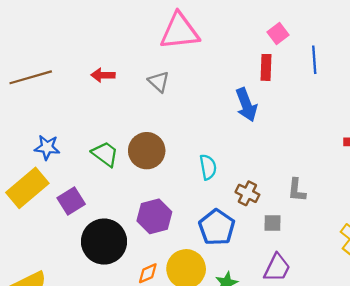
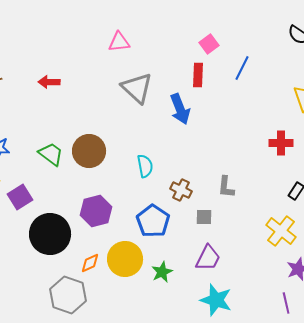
pink triangle: (180, 31) -> (119, 42), size x0.6
blue line: (314, 60) -> (242, 68), turned 30
gray triangle: (159, 82) -> (137, 88), moved, size x1.6

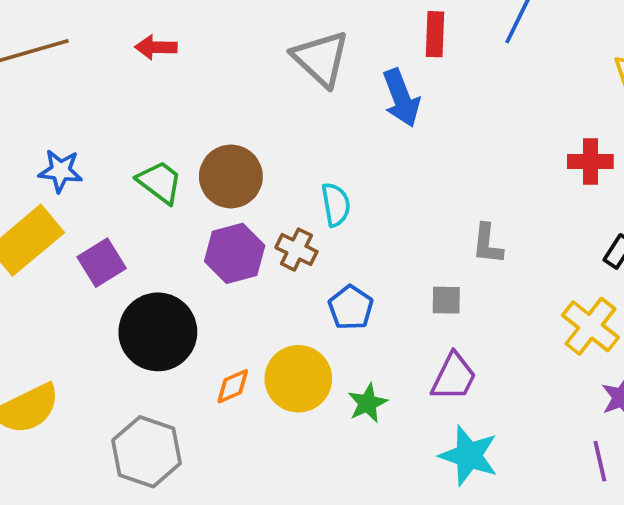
brown cross: (181, 190) -> (296, 250), moved
purple hexagon: (96, 211) -> (235, 253), moved
blue pentagon: (153, 221) -> (351, 308), size x0.7
gray hexagon: (68, 295) -> (147, 452), moved

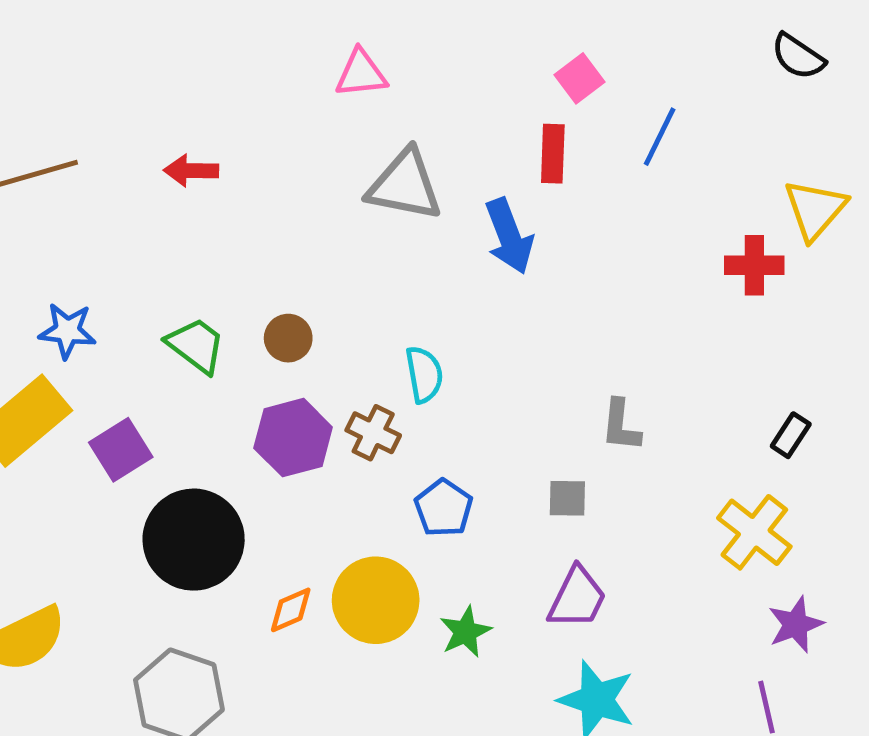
gray triangle: (321, 58) -> (405, 185), turned -32
red cross: (590, 162) -> (754, 265), moved
brown circle: (231, 176) -> (288, 338), size x0.6

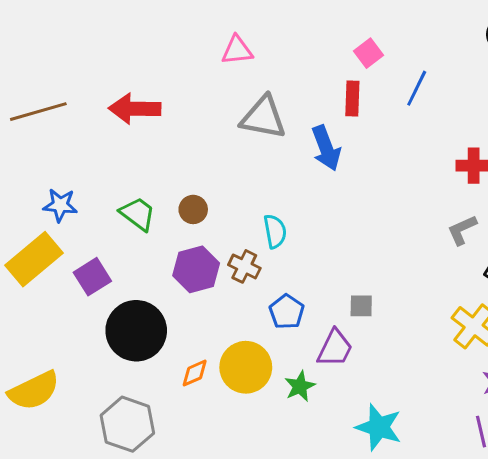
red arrow: (191, 171) -> (135, 109), size x1.6
gray L-shape: (621, 425) -> (462, 230), moved, turned 60
purple trapezoid: (577, 598) -> (335, 348), moved

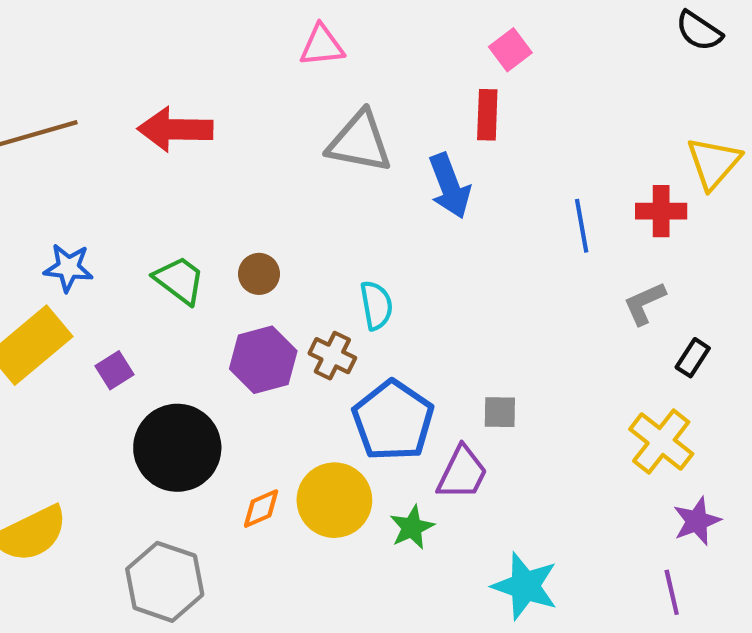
blue line: (417, 88) -> (582, 226), moved, turned -36
purple square: (92, 277) -> (114, 370), size x0.7
blue pentagon: (287, 312) -> (393, 421), size x1.6

